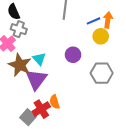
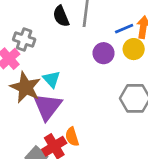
black semicircle: (14, 12) -> (61, 16), moved
purple circle: (73, 55) -> (104, 53), moved

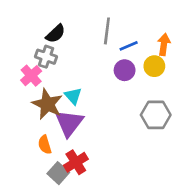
black semicircle: (61, 16) -> (56, 34), moved, turned -110
blue line: (124, 29) -> (129, 46), moved
orange semicircle: (72, 137) -> (45, 145), moved

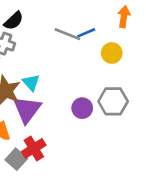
gray line: (107, 31) -> (67, 34), moved, turned -75
orange arrow: (164, 44) -> (124, 17), moved
purple circle: (125, 70) -> (82, 108), moved

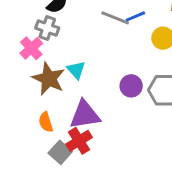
purple circle: (82, 108) -> (131, 86), moved
purple triangle: (27, 109) -> (85, 115), moved, turned 44

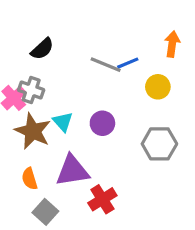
gray cross: (47, 28) -> (31, 90), moved
purple circle: (131, 86) -> (102, 123), moved
red cross: (79, 141) -> (102, 199), moved

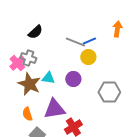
yellow circle: (158, 87) -> (88, 57), moved
cyan triangle: (63, 122) -> (48, 78), turned -40

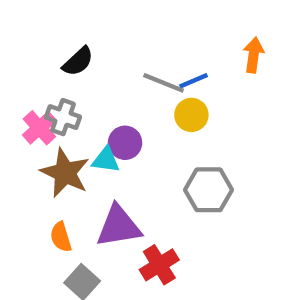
purple circle: (73, 79) -> (125, 143), moved
gray hexagon: (109, 92) -> (209, 190), moved

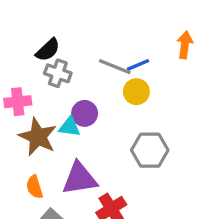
gray cross: (63, 117) -> (58, 73), moved
pink cross: (39, 128) -> (18, 102), turned 36

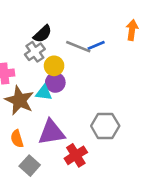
black semicircle: (48, 50) -> (43, 34), moved
gray cross: (58, 73) -> (35, 52), turned 36
yellow circle: (136, 92) -> (54, 66), moved
gray hexagon: (150, 150) -> (105, 126), moved

